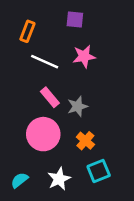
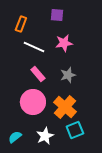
gray star: (78, 106) -> (68, 75), moved
orange cross: (85, 141) -> (65, 107), size x1.6

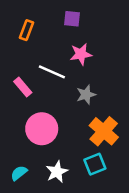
white line: (34, 47) -> (52, 72), moved
pink rectangle: (38, 74) -> (23, 87), moved
orange cross: (65, 107) -> (104, 131), moved

